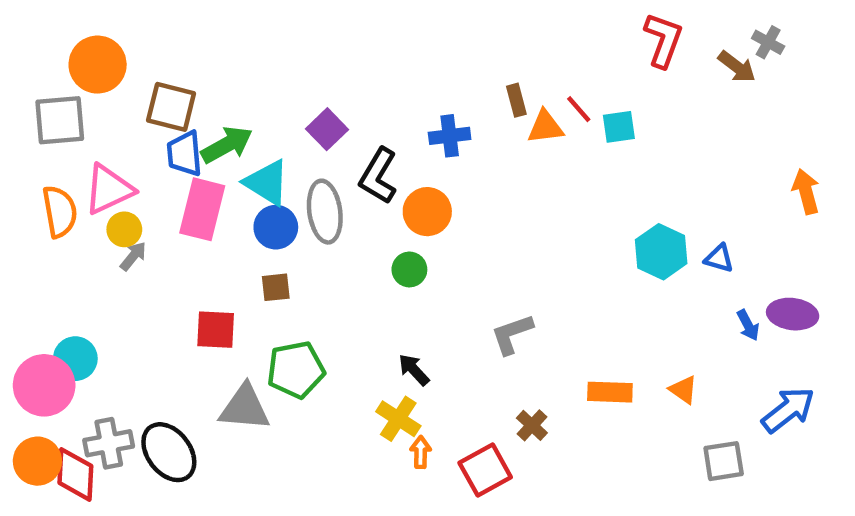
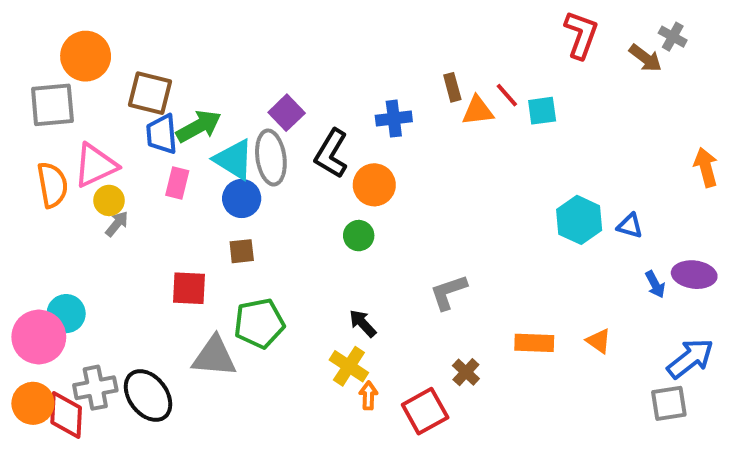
pink rectangle: (202, 209) -> (177, 183), size x0.6
gray ellipse: (325, 212) -> (271, 158), moved
gray square: (724, 461) -> (669, 403), moved

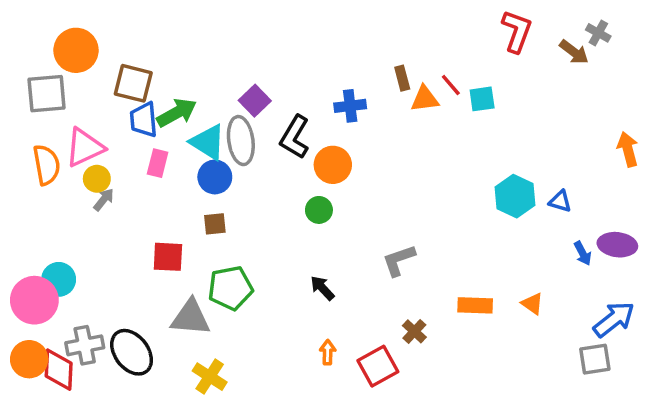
yellow cross: (349, 366) -> (210, 377), moved

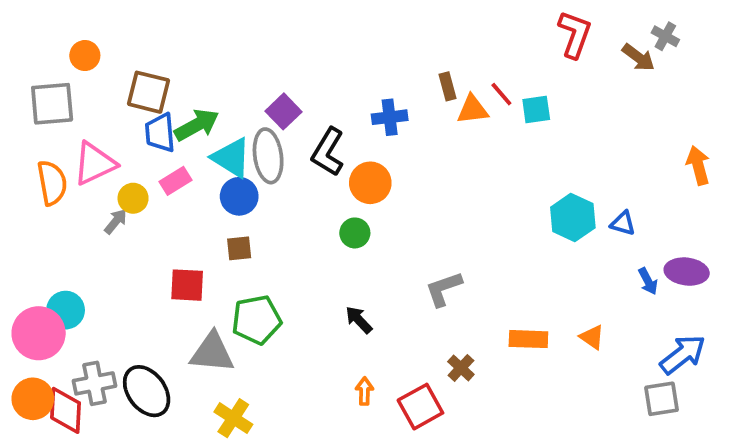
orange circle: (76, 50) -> (85, 56), size x0.6
pink rectangle: (158, 163) -> (175, 181), turned 44
yellow circle: (97, 179) -> (133, 198), moved

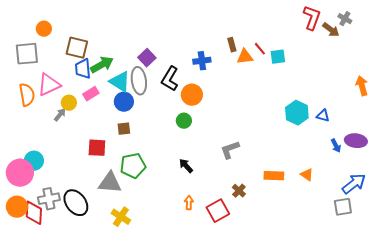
red L-shape: (575, 34) -> (312, 18), moved

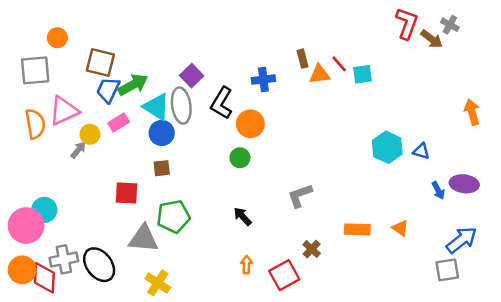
blue trapezoid: (83, 69) -> (108, 90), turned 30

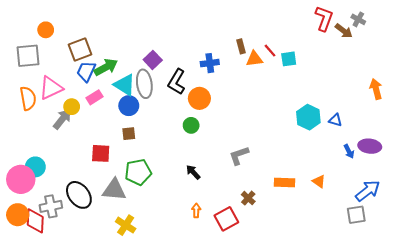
brown square: (100, 63) -> (80, 50), turned -35
gray arrow: (78, 150) -> (62, 119), size x1.5
black ellipse: (99, 265) -> (79, 195), moved

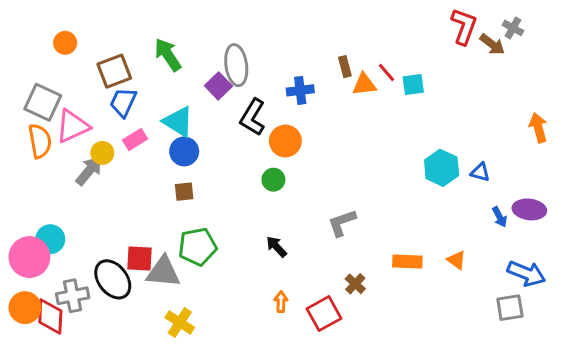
gray square: (28, 56) -> (43, 102), moved, turned 30
green arrow: (106, 67) -> (168, 55), moved, turned -95
gray ellipse: (144, 84) -> (236, 65), moved
red square: (101, 153) -> (140, 259), moved
blue arrow: (368, 191) -> (526, 273), turned 60

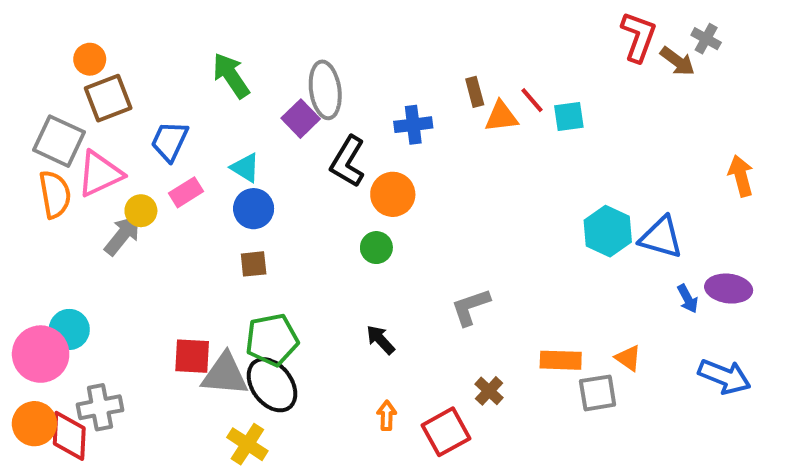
brown square: (114, 71) -> (108, 98), moved
cyan triangle: (178, 122) -> (245, 168), size x0.7
blue triangle: (480, 172) -> (661, 237), size x1.6
black ellipse: (113, 279) -> (272, 385), moved
gray square: (510, 308) -> (598, 393), moved

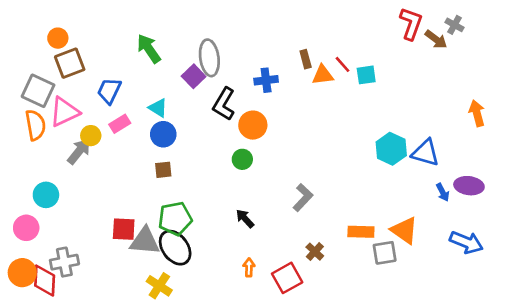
gray L-shape: (471, 307) -> (303, 198), turned 152
cyan circle: (69, 329) -> (46, 195), moved
pink circle: (41, 354) -> (26, 228), size x0.7
orange triangle: (628, 358) -> (404, 230), size x1.6

